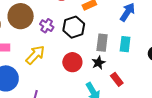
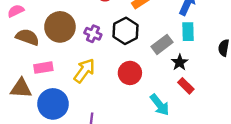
gray rectangle: (102, 43) -> (162, 44), turned 54
cyan rectangle: (125, 44) -> (188, 32), moved
black star: (98, 63) -> (180, 62), moved

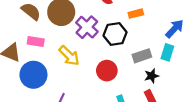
purple cross: (93, 34) -> (87, 27), size x1.5
yellow arrow: (84, 71) -> (69, 56), turned 80

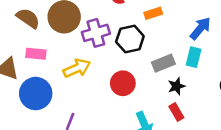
purple cross: (87, 27) -> (96, 33), turned 35
yellow arrow: (69, 56) -> (77, 68), turned -65

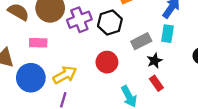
pink rectangle: (36, 54) -> (38, 43), moved
yellow arrow: (77, 68) -> (65, 75), moved

